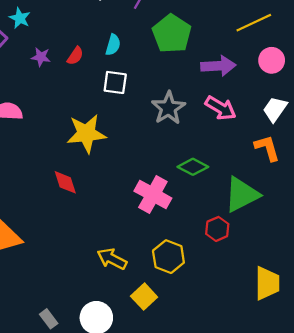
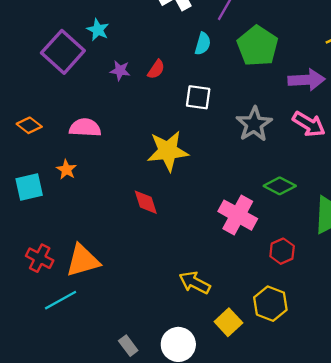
cyan semicircle: (113, 45) -> (203, 44), moved
red hexagon: (217, 229) -> (282, 251), moved
yellow hexagon: (168, 257) -> (270, 304), moved

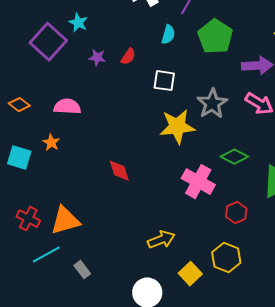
yellow star: (168, 151) -> (177, 127), moved
cyan square: (29, 187) -> (19, 158), turned 30
yellow arrow: (195, 283) -> (161, 240), turned 132
gray rectangle: (128, 346) -> (82, 270), moved

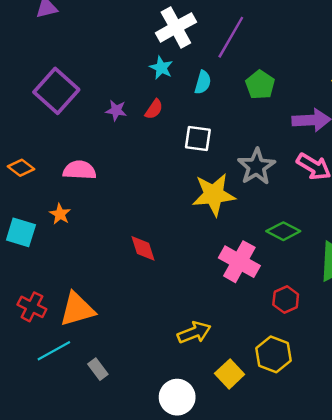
cyan star: (78, 23) -> (161, 68), moved
green pentagon: (215, 37) -> (260, 85), size x0.7

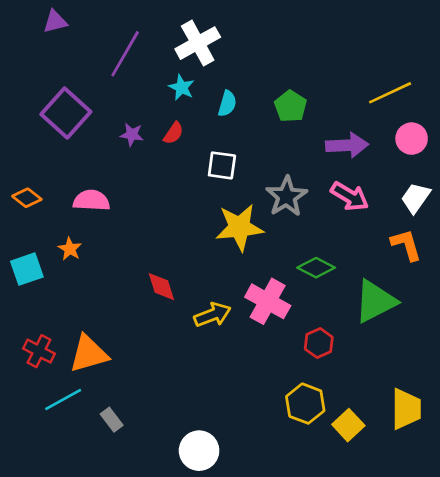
purple line: (231, 37) -> (125, 54), moved
cyan square: (21, 232) -> (27, 269), turned -36
yellow arrow: (194, 332) -> (212, 315), moved
yellow square: (230, 374) -> (348, 425), moved

